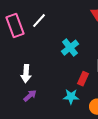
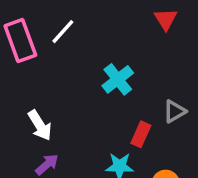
white arrow: (26, 74) -> (40, 125), turned -36

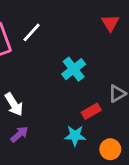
red rectangle: (141, 134) -> (91, 111), turned 36

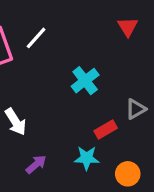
purple arrow: (19, 134) -> (36, 164), moved

